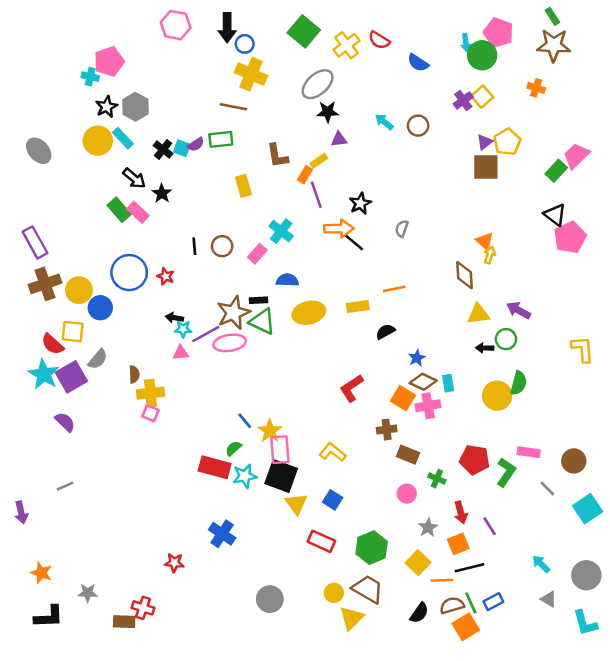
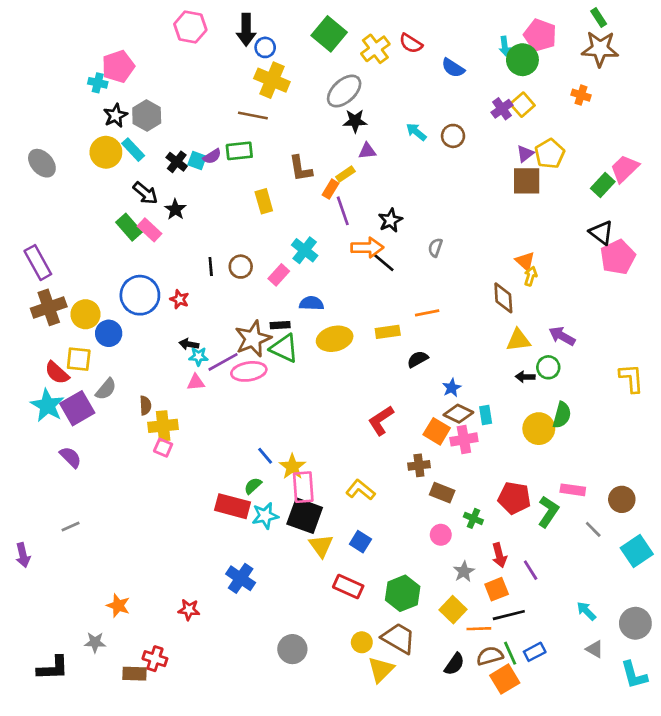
orange star: (41, 573) -> (118, 606), moved

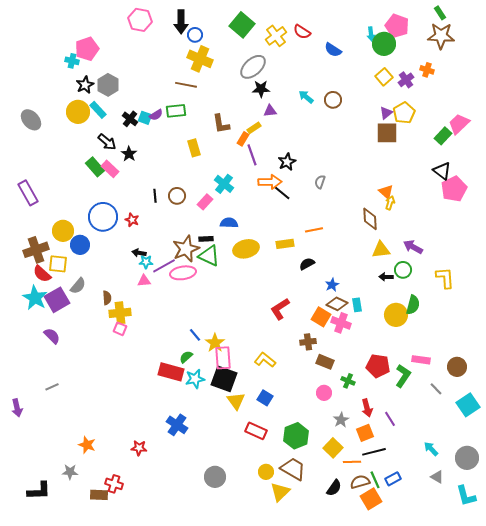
purple cross: (502, 109) -> (406, 80), moved
brown cross: (49, 307) -> (36, 250), moved
yellow L-shape: (631, 378) -> (445, 278), moved
pink cross: (464, 439) -> (341, 323), turned 30

